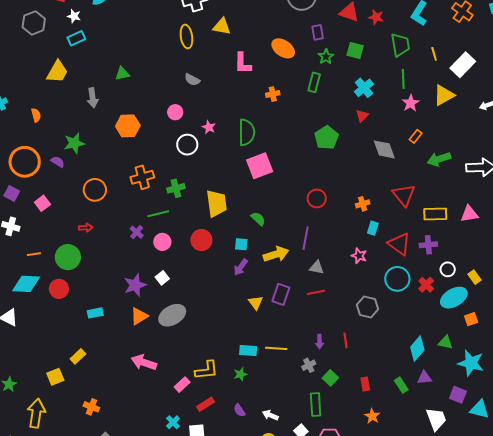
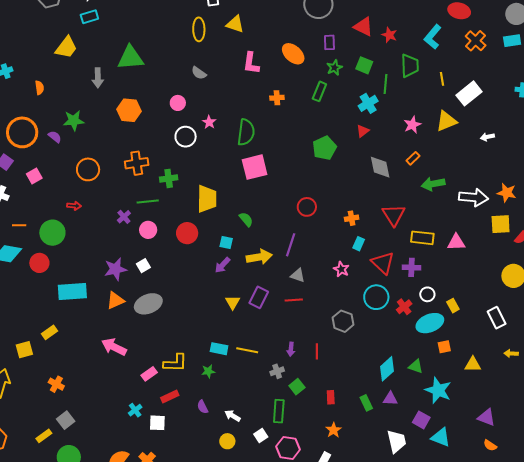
green triangle: (122, 74) -> (130, 58), size x1.8
green line: (403, 79) -> (386, 84), moved
cyan rectangle: (95, 313) -> (72, 292), size x1.8

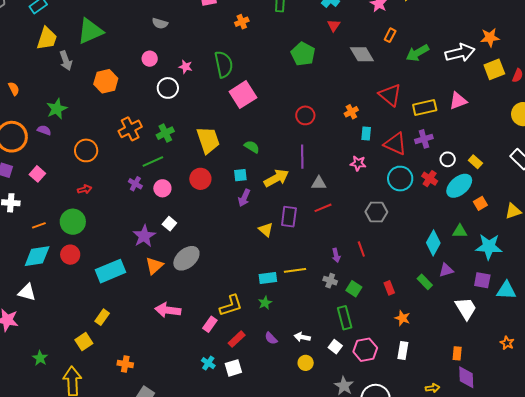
yellow trapezoid: (66, 47) -> (47, 38), moved
gray cross: (277, 371) -> (330, 281), turned -32

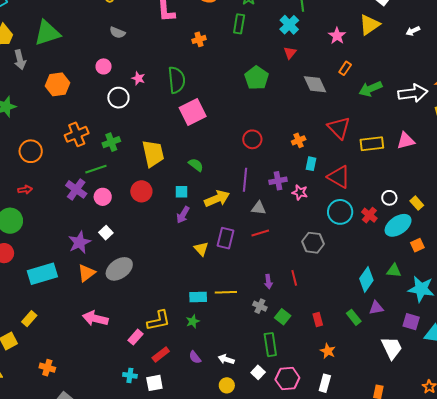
purple cross: (424, 139) -> (278, 181), moved
purple cross: (135, 184) -> (76, 189), size x1.5
cyan cross: (208, 363) -> (130, 375), turned -32

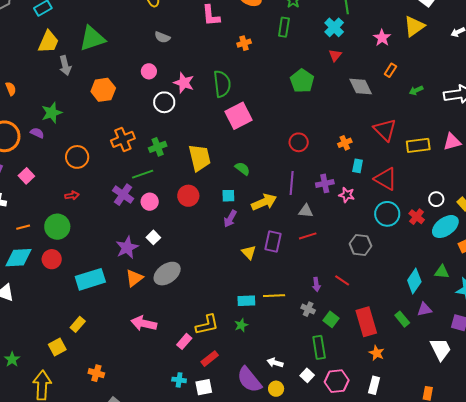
pink star: (138, 78) -> (184, 83), size x1.5
green arrow: (370, 89) -> (416, 90), size x0.6
red line: (294, 278) -> (342, 280), turned -42
red rectangle: (318, 320) -> (366, 322), size x2.0
purple semicircle: (195, 357) -> (249, 380), moved, size x2.0

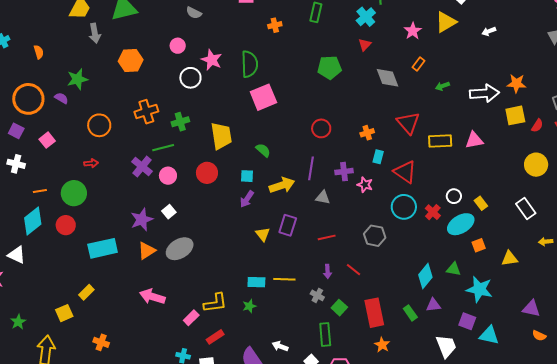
green pentagon: (302, 81) -> (330, 67), turned 30
red line: (308, 236) -> (327, 237), moved
cyan diamond: (18, 258) -> (33, 221), turned -40

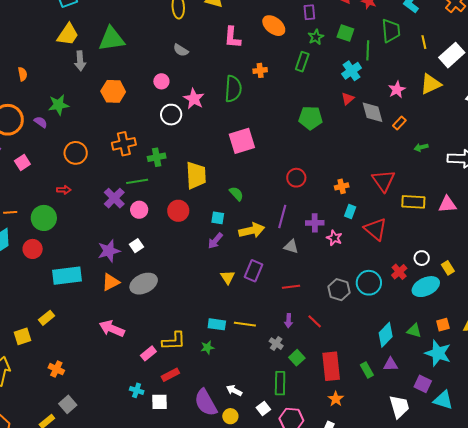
green semicircle: (250, 64) -> (233, 89), moved
gray diamond: (387, 78) -> (372, 112), moved
cyan circle: (404, 207) -> (369, 283), moved
orange square: (479, 245) -> (443, 325), moved

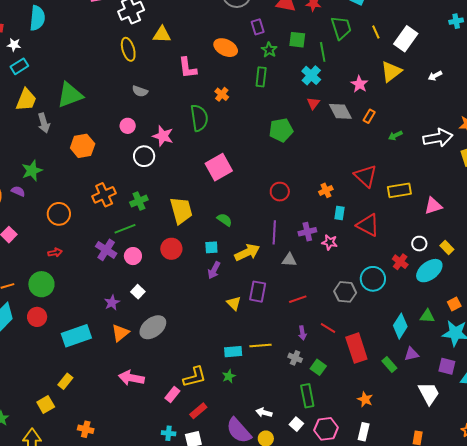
orange cross: (260, 70) -> (222, 94), turned -32
pink triangle: (447, 204) -> (433, 206), moved
purple star: (109, 251) -> (112, 303), size x0.7
red rectangle: (331, 366) -> (356, 348), moved

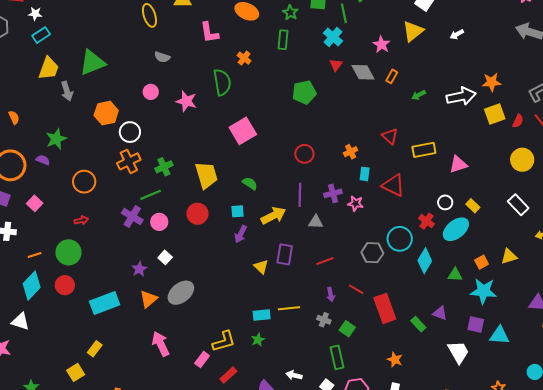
white circle: (144, 156) -> (130, 132), moved
red triangle: (366, 176) -> (390, 136), size x0.7
cyan diamond: (400, 326) -> (425, 261), moved
purple triangle: (411, 354) -> (440, 313), turned 35
pink arrow: (131, 378) -> (161, 344), turned 55

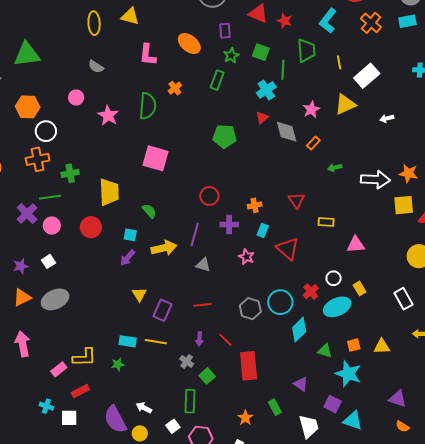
pink square: (243, 131) -> (155, 158), turned 32
yellow rectangle: (424, 150) -> (326, 222), size x0.7
purple cross: (333, 193) -> (229, 225), moved
purple rectangle: (285, 254) -> (163, 310), moved
green rectangle: (418, 324) -> (275, 407), moved

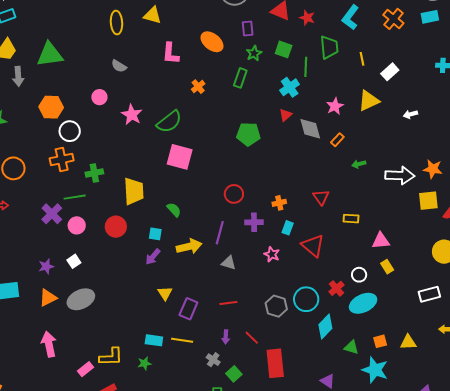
white rectangle: (367, 76) -> (390, 72), size x0.7
green semicircle: (148, 106) -> (169, 122), moved, turned 48
yellow rectangle: (359, 288) -> (387, 267), moved
white rectangle: (404, 299) -> (429, 294), turned -75

